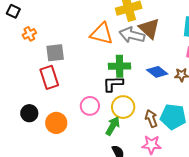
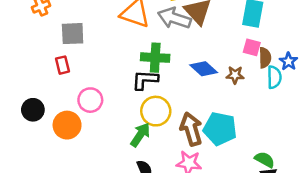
red rectangle: (49, 77) -> (62, 65), size x0.6
pink circle: (90, 106) -> (90, 100), moved
brown arrow: (151, 119) -> (191, 129), size x1.4

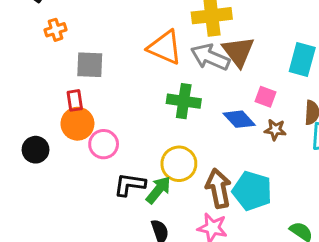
pink square: (252, 47) -> (266, 97), moved
black L-shape: (145, 80) -> (130, 185), moved
orange circle: (67, 125) -> (77, 124), moved

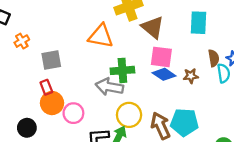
gray arrow: (210, 57) -> (109, 87), moved
pink square: (266, 97) -> (161, 57), moved, size x1.5

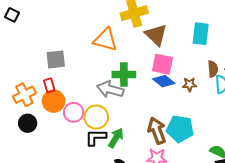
orange cross: (22, 41) -> (24, 95), moved, size x1.5
yellow circle: (129, 115) -> (96, 117), moved

